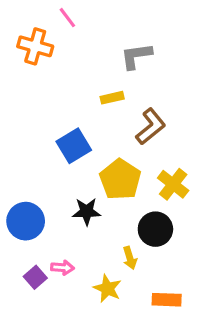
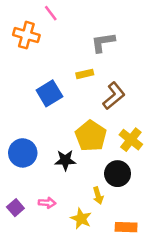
blue square: (74, 146) -> (49, 93), moved
blue circle: (26, 221) -> (23, 153), moved
purple square: (35, 277) -> (15, 208), moved

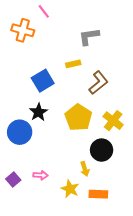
black star: (65, 160) -> (39, 112), moved, turned -30
orange rectangle: (126, 227) -> (98, 194), moved

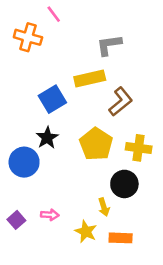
yellow rectangle: (73, 64) -> (90, 78), size x1.6
yellow cross: (113, 121) -> (139, 148), turned -30

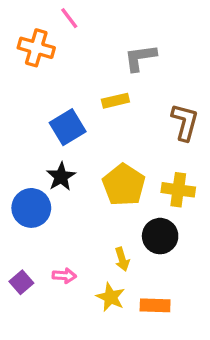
yellow rectangle: (90, 78) -> (115, 101), size x0.7
brown L-shape: (121, 102) -> (185, 122), moved, turned -36
yellow arrow: (104, 207) -> (122, 259), moved

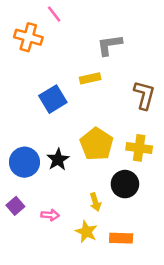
black star: (61, 177) -> (58, 160), moved
purple square: (21, 282) -> (15, 206), moved

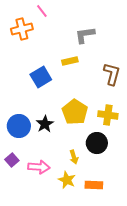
orange cross: (28, 37) -> (22, 29), turned -30
pink arrow: (50, 215) -> (39, 167), size x1.5

